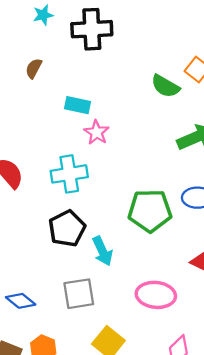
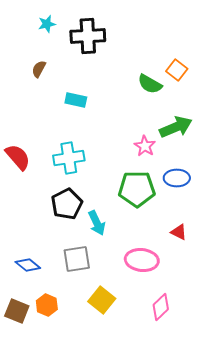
pink star: (97, 132) -> (145, 146), moved

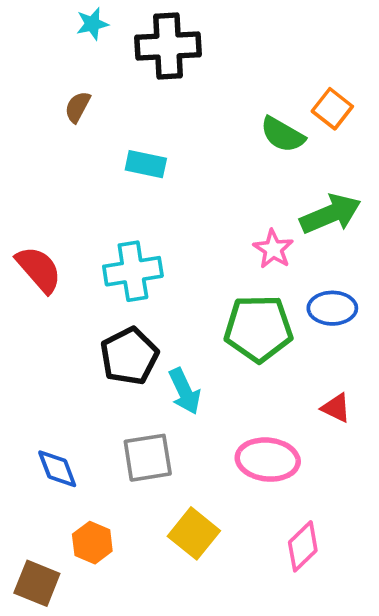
blue diamond: (28, 265) -> (57, 469), turned 30
brown square: (17, 311) -> (37, 583), moved

